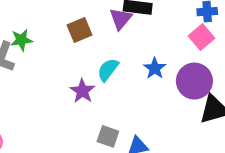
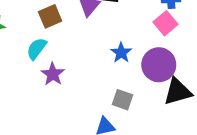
cyan semicircle: (108, 70) -> (37, 49), moved
gray square: (108, 136) -> (123, 100), moved

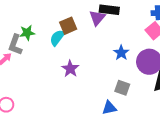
cyan semicircle: (37, 49) -> (57, 38), moved

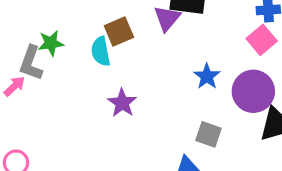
cyan semicircle: (57, 38) -> (101, 51), turned -48

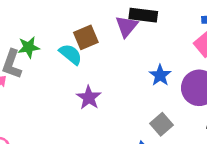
cyan semicircle: (101, 51) -> (71, 54), turned 140
gray square: (209, 134) -> (161, 124), turned 30

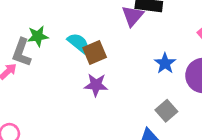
brown square: (86, 37) -> (95, 52), moved
purple star: (89, 98) -> (96, 85), turned -30

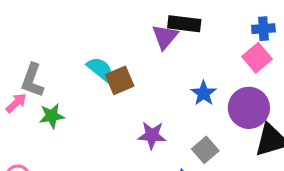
green star: (38, 36) -> (52, 116), moved
purple star: (96, 85) -> (152, 135), moved

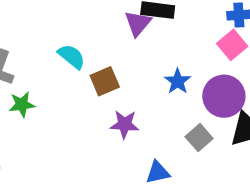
brown square: (120, 80) -> (105, 81), moved
gray square: (205, 150) -> (199, 138), moved

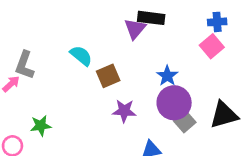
purple circle: (224, 96) -> (174, 103), moved
green star: (22, 104) -> (41, 126), moved

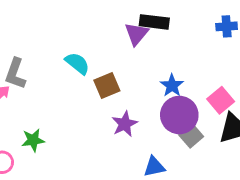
pink square: (212, 46) -> (221, 100), moved
purple star: (124, 111) -> (125, 124), turned -30

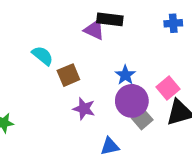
purple triangle: (136, 34) -> (94, 30), turned -45
purple star: (125, 124) -> (84, 109), turned -30

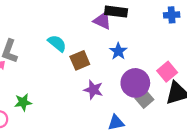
blue star: (125, 75) -> (118, 51), moved

